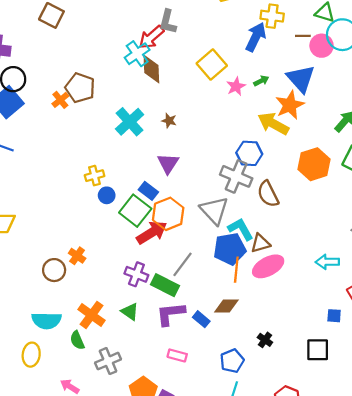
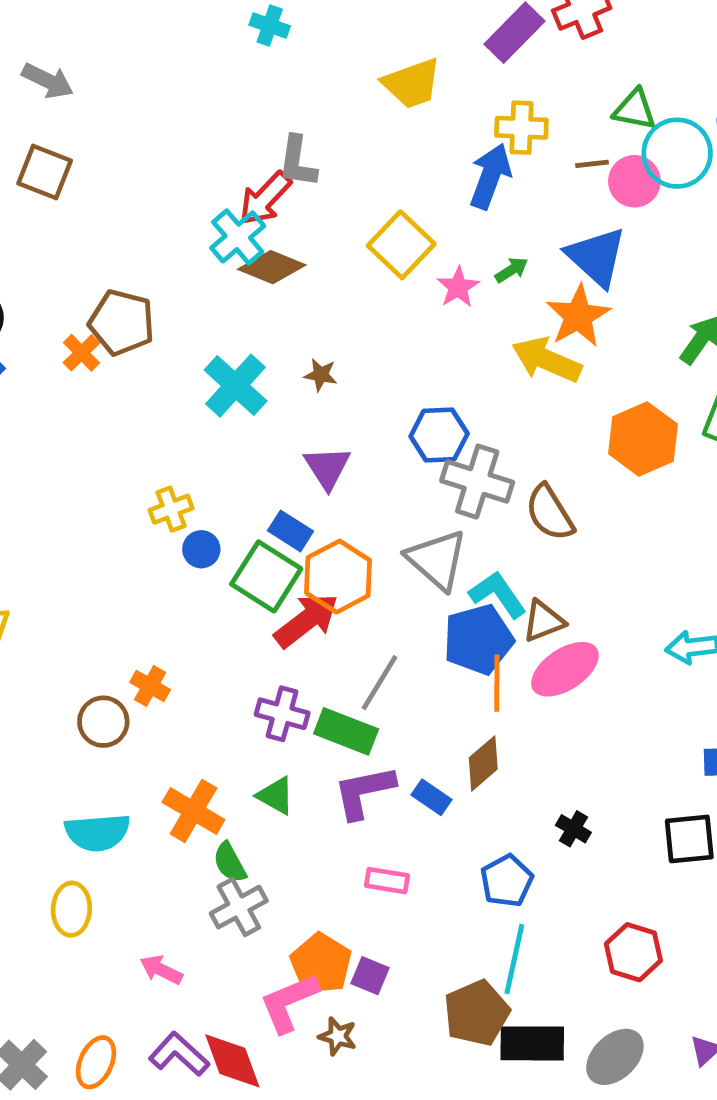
brown diamond: (151, 69) -> (272, 267), turned -60
blue hexagon: (249, 153) -> (439, 435), moved
brown diamond: (226, 306) -> (483, 763), turned -35
green semicircle: (77, 340) -> (230, 862), moved

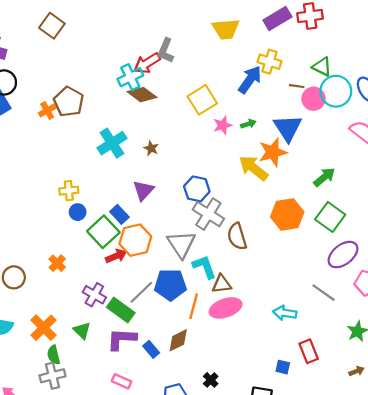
red arrow: (306, 620) -> (116, 256), size x0.7
blue pentagon: (478, 639) -> (170, 285), moved
orange cross: (150, 686) -> (57, 263), moved

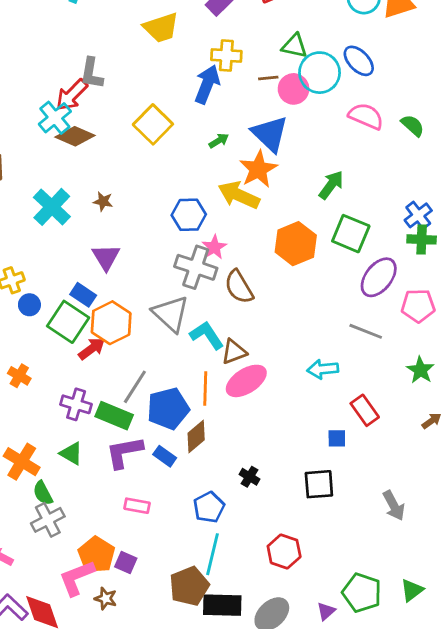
pink star: (223, 125) -> (214, 247), moved
blue hexagon: (197, 189) -> (189, 215), moved
blue pentagon: (170, 285) -> (168, 409), moved

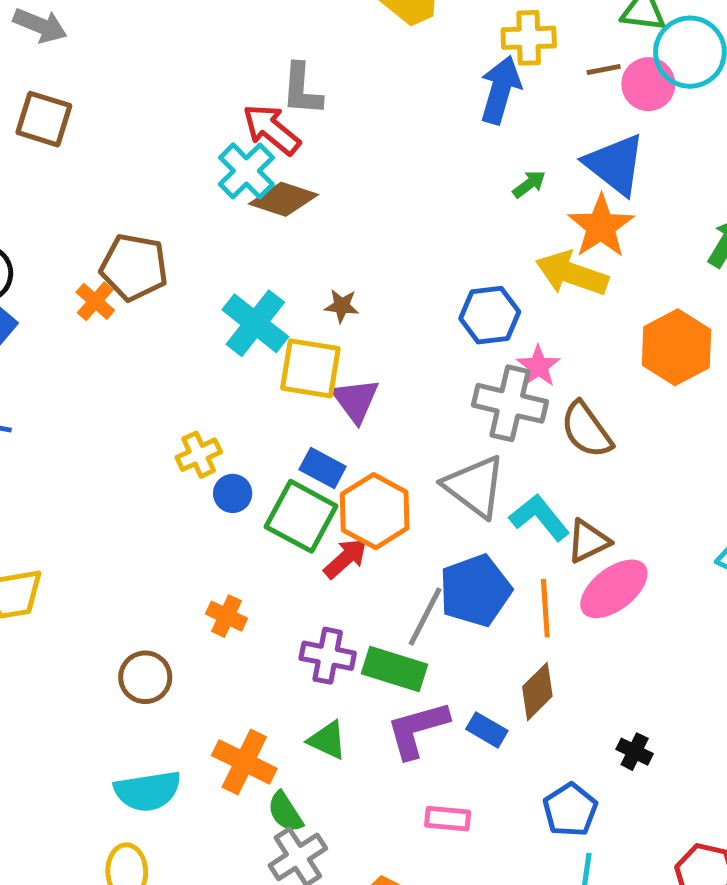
red arrow: (72, 95) -> (271, 129), turned 90
yellow square: (153, 124) -> (310, 368), moved, turned -30
blue pentagon: (168, 409) -> (475, 591), moved

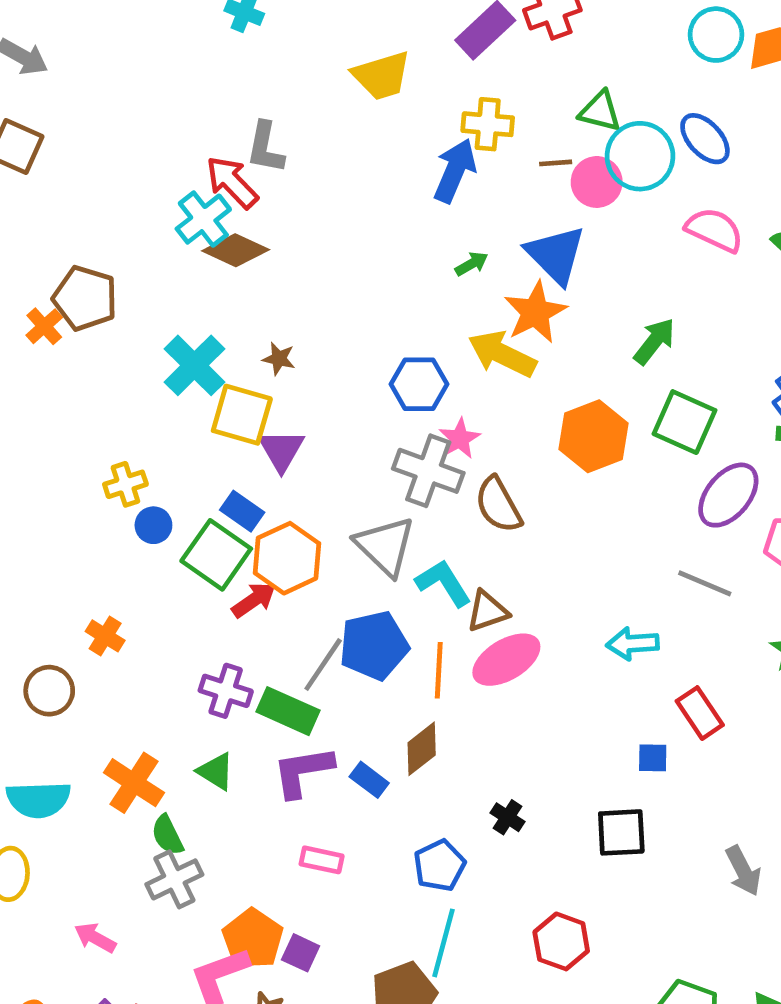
orange cross: (227, 616) -> (105, 636), moved

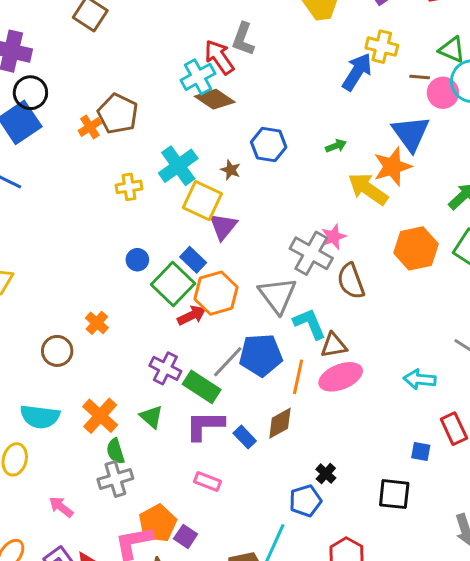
green arrow: (472, 264) -> (336, 146), moved
blue hexagon: (419, 384) -> (269, 145), moved
yellow cross: (125, 484) -> (129, 187), moved
blue pentagon: (440, 865) -> (305, 501), moved

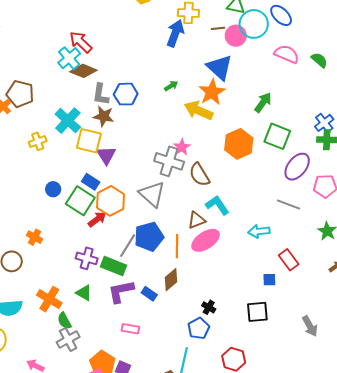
gray L-shape: (243, 39) -> (101, 94), moved
brown star: (231, 170) -> (104, 116), size x1.5
cyan L-shape: (310, 324) -> (217, 205), moved

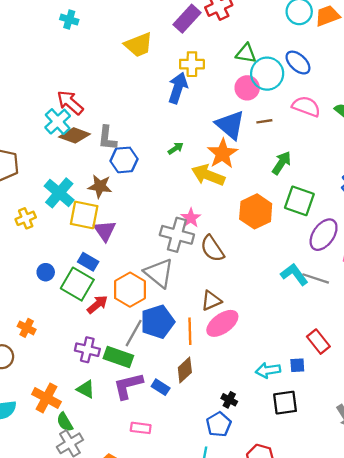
brown line: (218, 28) -> (264, 121), moved
gray L-shape: (101, 94) -> (107, 138), moved
orange hexagon: (110, 201) -> (130, 290), moved
cyan L-shape: (217, 205) -> (294, 274), moved
cyan arrow: (259, 231) -> (268, 370), moved

